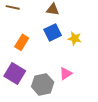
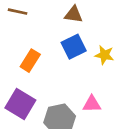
pink triangle: (66, 73) -> (92, 104), turned 32

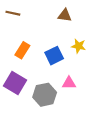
brown triangle: (74, 14) -> (65, 15), moved
blue square: (74, 47) -> (54, 56), moved

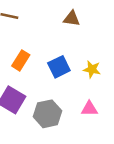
yellow star: (79, 46) -> (92, 69), moved
pink triangle: (69, 83) -> (89, 109), moved

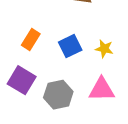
pink triangle: (89, 109) -> (102, 89), size x1.5

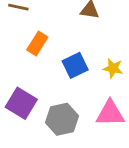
orange rectangle: (31, 40) -> (37, 44), moved

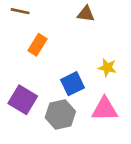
blue square: (75, 65) -> (72, 84), moved

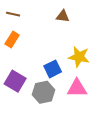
orange rectangle: (38, 45) -> (12, 40), moved
yellow star: (107, 68) -> (79, 57), size x1.5

